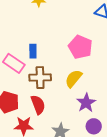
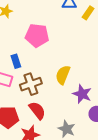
pink pentagon: (80, 47) -> (37, 35), moved

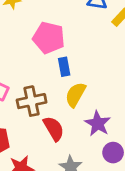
blue rectangle: (16, 61) -> (64, 67), moved
red semicircle: (37, 110) -> (54, 129), moved

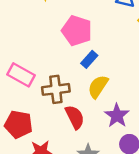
blue rectangle: (64, 67) -> (89, 59), turned 48

